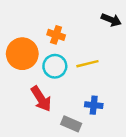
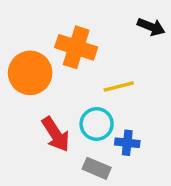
orange cross: (56, 35) -> (76, 47), size x1.6
cyan circle: (55, 66) -> (97, 124), moved

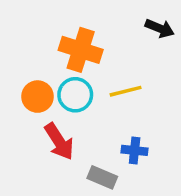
orange circle: (30, 73) -> (38, 97), moved, size x0.7
cyan circle: (97, 124) -> (75, 95), moved

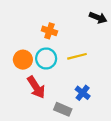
orange cross: (81, 50) -> (49, 31), size x0.6
blue cross: (135, 150) -> (83, 93), turned 32

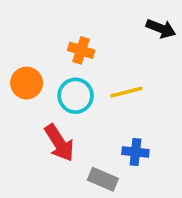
orange circle: (23, 60) -> (27, 83), moved
blue cross: (83, 93) -> (135, 152), turned -32

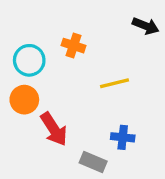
orange circle: (27, 83) -> (24, 100), moved
cyan circle: (76, 96) -> (29, 60), moved

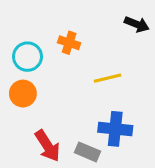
red arrow: (54, 129) -> (48, 146), moved
blue cross: (123, 137) -> (115, 129), size x1.5

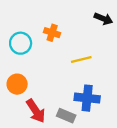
orange circle: (23, 94) -> (17, 84), moved

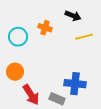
black arrow: (103, 19) -> (73, 16), moved
yellow line: (81, 60) -> (84, 37), moved

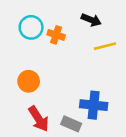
cyan circle: (18, 37) -> (31, 27), moved
orange circle: (15, 72) -> (29, 81), moved

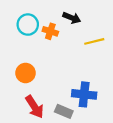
black arrow: (91, 20) -> (72, 18), moved

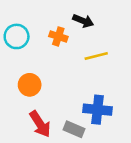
cyan circle: (28, 25) -> (17, 36), moved
yellow line: (94, 41) -> (96, 56), moved

